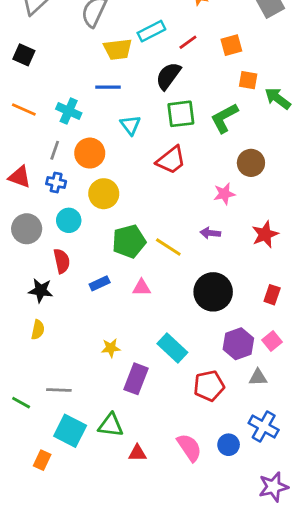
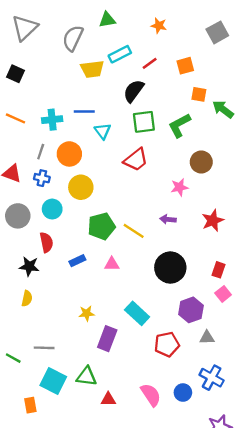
blue line: (108, 87) -> (84, 112), moved
cyan cross: (69, 111) -> (52, 120), turned -30
pink square: (272, 341) -> (223, 294), moved
orange rectangle: (42, 460) -> (30, 405), turned -35

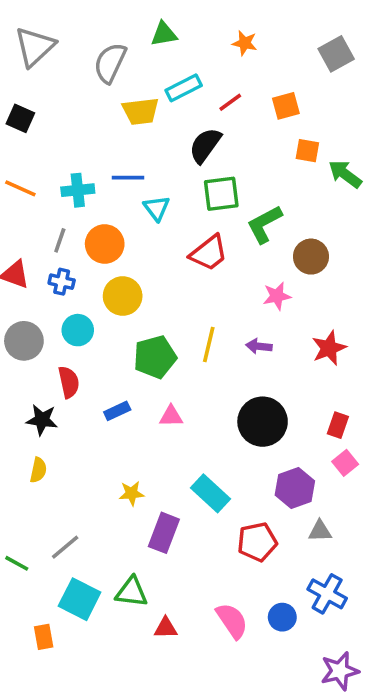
green L-shape: (179, 125) -> (264, 224), moved
yellow line: (134, 231) -> (209, 344), moved, turned 70
gray line: (44, 348) -> (65, 547), turned -42

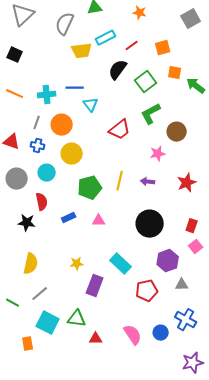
green square: (221, 194) -> (146, 82), moved, turned -30
yellow semicircle: (38, 470) -> (31, 264), moved, size x1.5

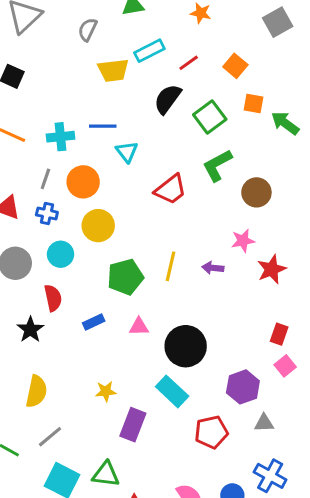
gray semicircle: (65, 24) -> (88, 30), size x0.7
orange square: (163, 48) -> (235, 66), turned -35
pink star: (158, 154) -> (243, 241), moved
black star: (27, 223) -> (30, 330), turned 30
black circle: (150, 224) -> (186, 346), moved

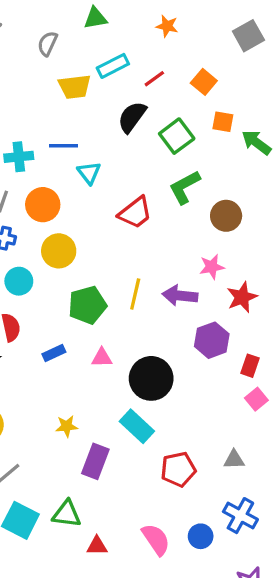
purple arrow: (213, 268) -> (180, 296), size x1.5
purple hexagon: (243, 387) -> (212, 340), moved

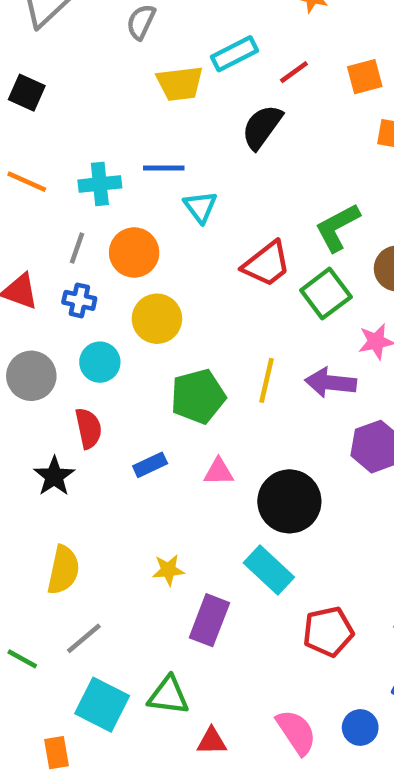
orange square: (204, 82) -> (365, 77), turned 35
green square: (177, 136) -> (326, 294), moved

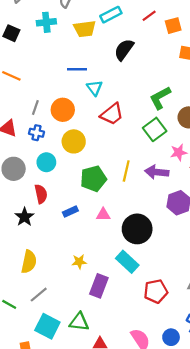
red line: (294, 72) -> (149, 16), moved
cyan cross: (100, 184) -> (46, 22), moved
red trapezoid: (267, 264) -> (112, 114), moved

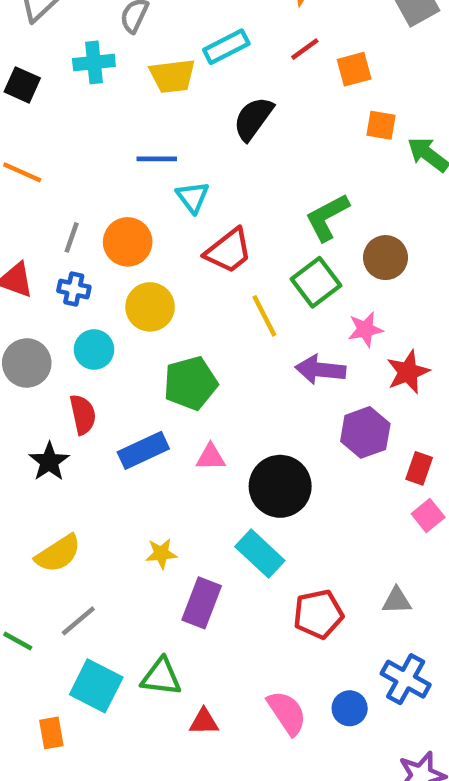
yellow line: (126, 171) -> (264, 316), moved, turned -40
blue rectangle: (70, 211) -> (143, 450), size x1.5
yellow semicircle: (29, 262) -> (58, 554), turned 45

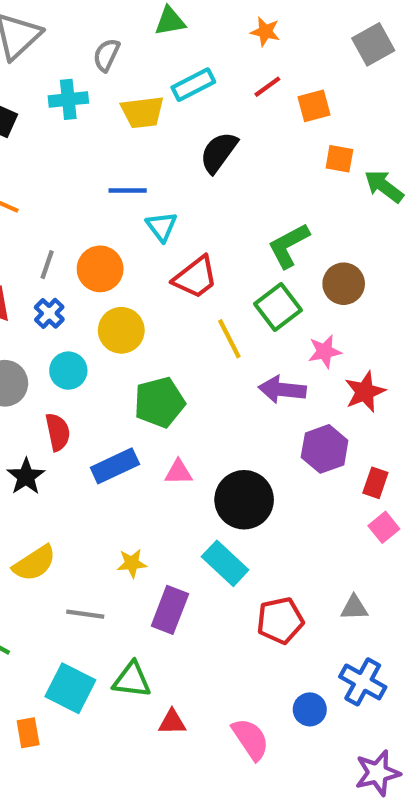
blue cross: (74, 289) -> (49, 313), turned 32
gray line: (78, 621) -> (85, 614), moved, turned 48
pink semicircle: (287, 713) -> (250, 739), moved

